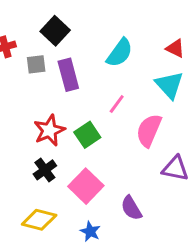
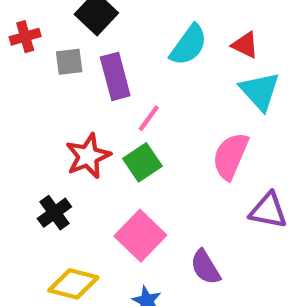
red triangle: (175, 48) -> (245, 45), moved
pink line: (117, 104) -> (149, 118), moved
black cross: (45, 170) -> (54, 213), moved

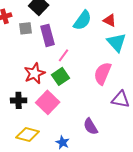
black cross: (54, 213) -> (19, 100), turned 35
pink square: (140, 236) -> (48, 102), moved

